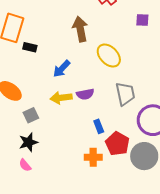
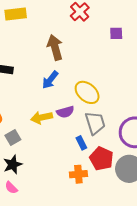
yellow ellipse: (109, 55) -> (87, 92), moved
blue arrow: (62, 69) -> (50, 80), moved
gray trapezoid: (125, 94) -> (95, 123), moved

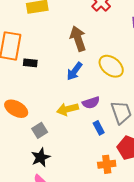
yellow ellipse: (87, 92) -> (111, 66), moved
blue rectangle: (81, 143) -> (99, 128), moved

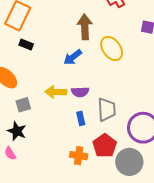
black rectangle: (30, 63) -> (26, 44), moved
yellow ellipse: (111, 66) -> (112, 49), moved
black star: (41, 157) -> (17, 131), turned 30

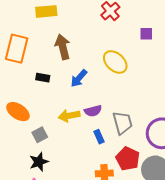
brown arrow: (85, 27) -> (63, 47), moved
black rectangle: (26, 44) -> (43, 78), moved
black star: (17, 131) -> (39, 162), turned -30

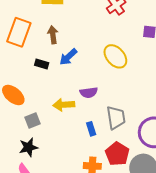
brown arrow: (63, 47) -> (53, 35), moved, size x0.7
blue arrow: (79, 78) -> (68, 57), moved
purple semicircle: (93, 111) -> (89, 93), moved

